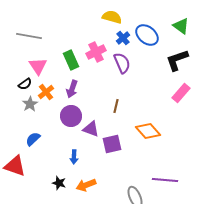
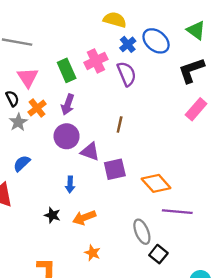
black semicircle: (25, 84) -> (12, 99), turned -80
orange diamond: (148, 131) -> (156, 183), moved

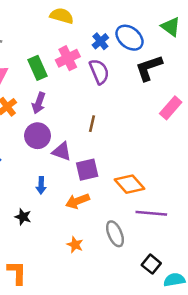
yellow semicircle: (115, 20) -> (62, 16), moved
black L-shape: (191, 70) -> (149, 68), moved
orange arrow: (84, 218) -> (77, 201), moved
orange star: (92, 253) -> (75, 245), moved
black square: (158, 254) -> (151, 264), moved

